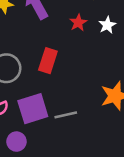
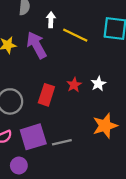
red star: (78, 23) -> (74, 85), moved
white star: (107, 25) -> (98, 84), moved

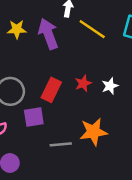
orange star: (105, 126) -> (93, 132), moved
purple square: (33, 137) -> (34, 117), moved, size x0.7

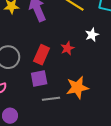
white star: (110, 86) -> (92, 35), moved
purple square: (34, 117) -> (39, 78), moved

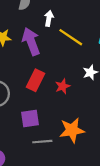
red rectangle: (42, 55) -> (36, 80), moved

